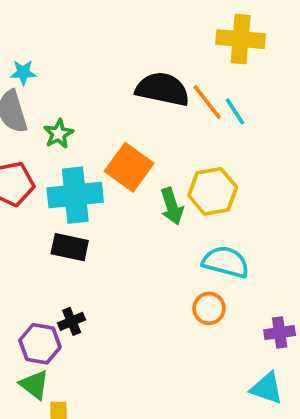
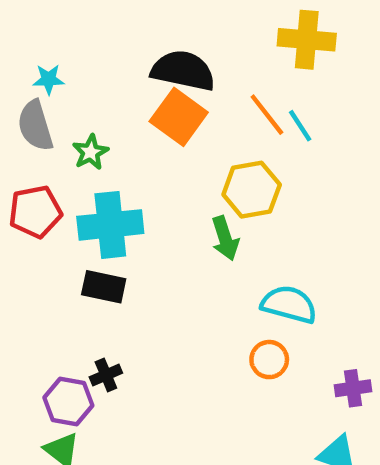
black semicircle: (163, 89) -> (183, 71), moved
orange square: (129, 167) -> (179, 117), moved
yellow hexagon: (213, 191) -> (252, 190), moved

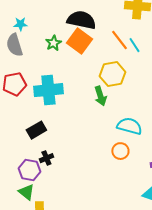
green star: (90, 152) -> (53, 43), moved
black rectangle: (104, 287) -> (36, 130), moved, turned -42

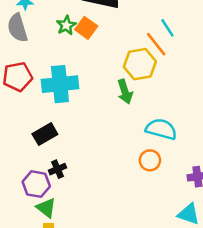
orange line: (119, 40) -> (156, 44), moved
orange square: (79, 41) -> (86, 28), moved, size x0.7
green triangle: (26, 192) -> (46, 208), moved

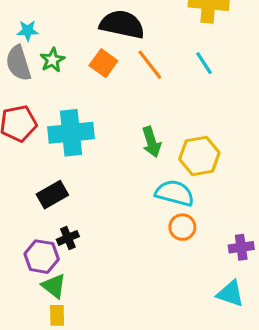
green star: (66, 25) -> (52, 60), moved
orange line: (156, 44) -> (150, 65), moved
yellow hexagon: (140, 64) -> (199, 156), moved
cyan semicircle: (161, 129) -> (175, 193), moved

